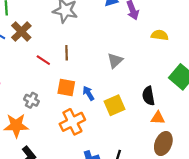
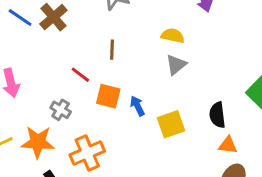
yellow semicircle: (160, 35) -> (173, 36), moved
red line: (43, 60) -> (80, 75), moved
orange cross: (72, 122) -> (87, 153), moved

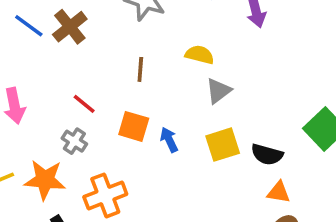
yellow semicircle: (173, 36) -> (200, 55), moved
red line: (80, 75) -> (84, 104), moved
black semicircle: (217, 115) -> (267, 154), turned -70
yellow square: (171, 124) -> (223, 145), moved

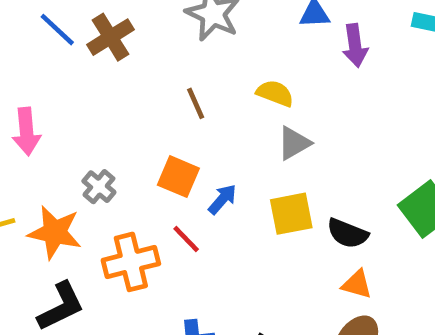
brown line: (140, 69) -> (196, 103), turned -35
red line: (84, 104) -> (186, 239), moved
blue arrow: (169, 140) -> (222, 199), turned 60

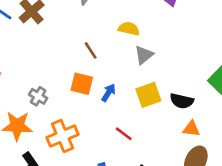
brown line: (196, 103) -> (91, 50), moved
red line: (186, 239) -> (124, 134), moved

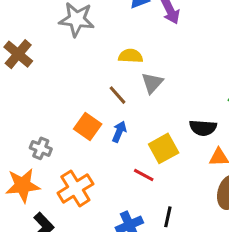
brown line: (91, 50) -> (117, 95), moved
orange square: (82, 84) -> (88, 126), turned 30
yellow square: (148, 95) -> (164, 148), moved

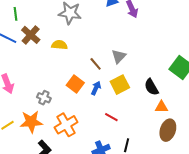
yellow semicircle: (131, 56) -> (59, 45), moved
black semicircle: (203, 128) -> (151, 87), turned 54
yellow square: (164, 148) -> (120, 85), moved

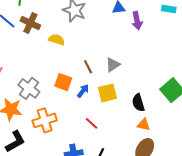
brown cross: (31, 35) -> (30, 23), turned -30
orange square: (75, 84) -> (63, 82), turned -30
gray cross: (44, 98) -> (29, 88), size x1.5

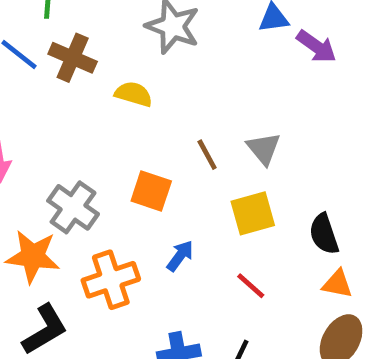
purple arrow: (137, 21) -> (316, 46), turned -42
gray triangle: (113, 65) -> (264, 149), turned -35
blue arrow: (83, 91) -> (180, 256), moved
red line: (92, 123) -> (251, 286), moved

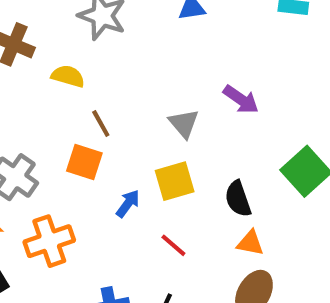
purple arrow: (316, 46) -> (241, 99), moved
brown line: (207, 155) -> (101, 123), moved
blue arrow: (180, 256) -> (128, 204), moved

